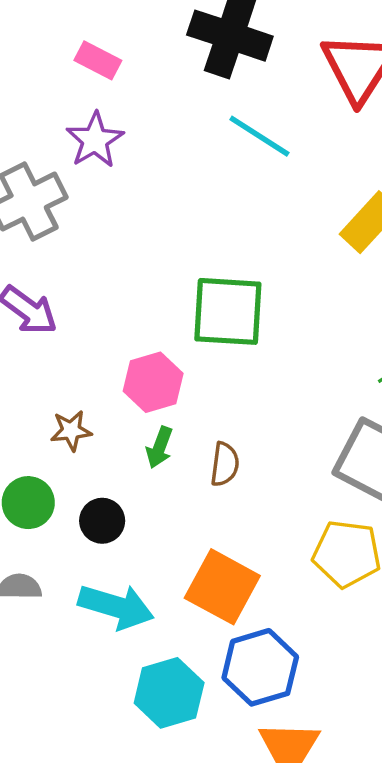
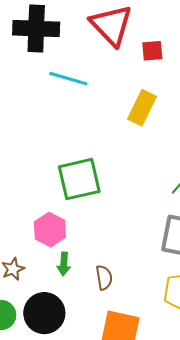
brown semicircle: (225, 464) -> (104, 278), moved
black circle: (102, 521) -> (44, 313), size x1.6

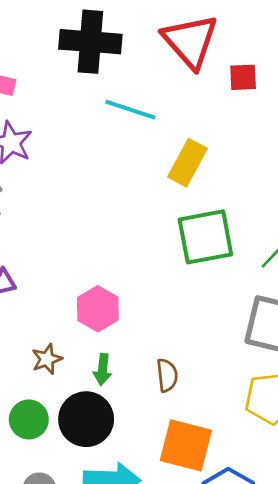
yellow rectangle: (142, 108) -> (188, 163), moved
green square: (79, 179) -> (205, 237), moved
green arrow: (64, 264) -> (103, 370), moved

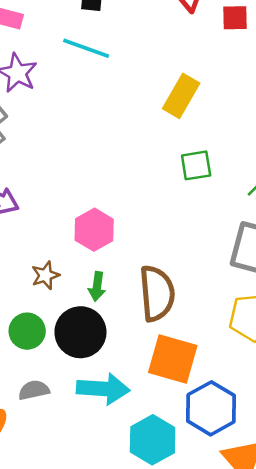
cyan line: (130, 110) -> (86, 48), moved
green square: (205, 237) -> (196, 165), size x0.6
brown semicircle: (167, 375) -> (157, 293), size x1.8

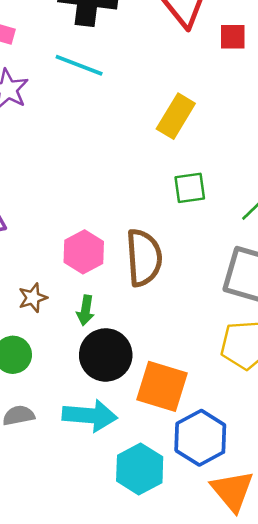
brown semicircle: (157, 293) -> (144, 258), moved
black circle: (80, 332) -> (106, 355), moved

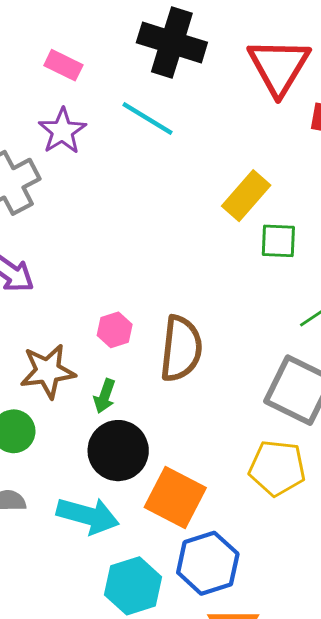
green square: (190, 188) -> (278, 241), moved
pink hexagon: (84, 252) -> (115, 330), size x0.7
brown star: (33, 298) -> (48, 371), size x1.6

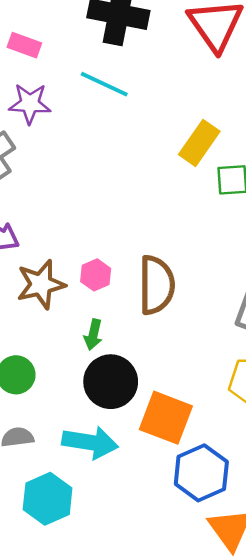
purple star: (62, 131) -> (30, 104), turned -30
brown star: (48, 371) -> (41, 284), moved
cyan hexagon: (133, 586) -> (48, 499), moved

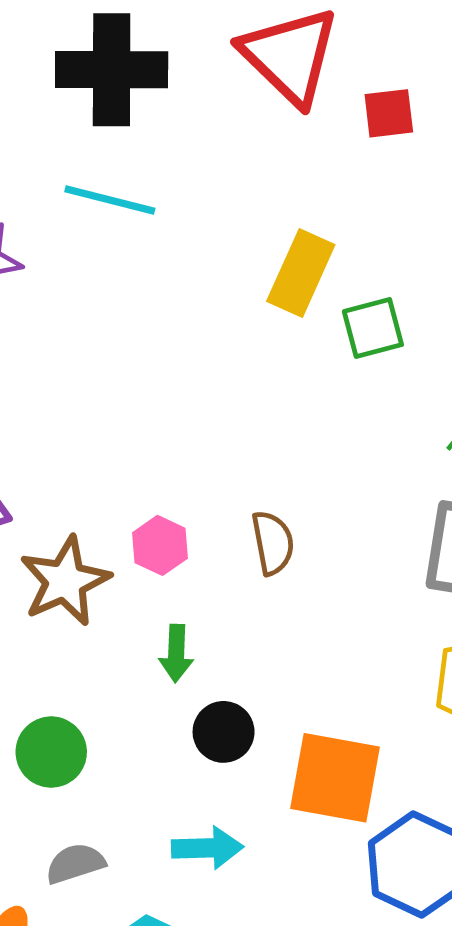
brown semicircle: (157, 285) -> (273, 543), size x0.6
black circle: (111, 382) -> (224, 732), size x0.6
cyan arrow: (90, 442) -> (207, 848), size x0.7

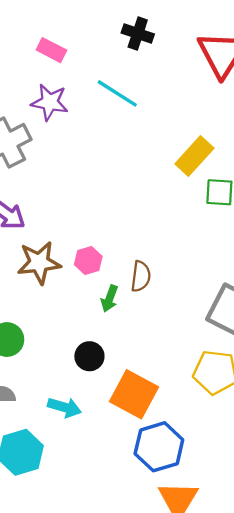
black cross: (112, 70) -> (138, 33), size x0.6
green arrow: (176, 653) -> (110, 299), moved

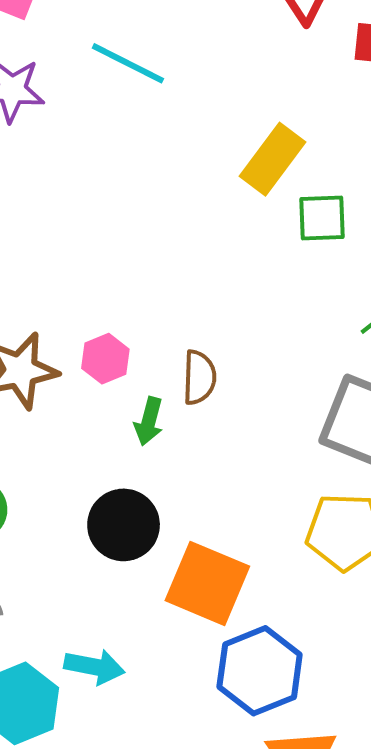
black circle: (89, 356) -> (124, 525), size x1.4
cyan arrow: (65, 407) -> (94, 667), moved

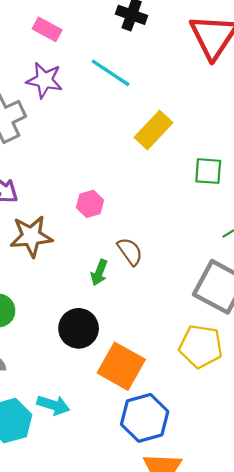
yellow rectangle: (272, 159) -> (154, 130), moved
pink hexagon: (105, 359) -> (90, 204), moved
brown semicircle: (199, 377) -> (130, 251), turned -44

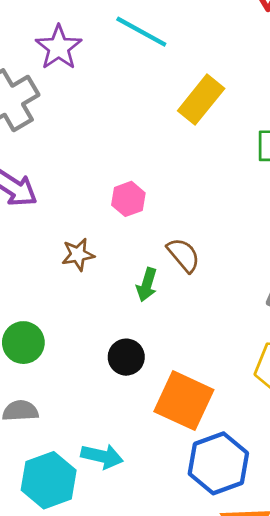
purple star: (44, 80) -> (59, 47), turned 30
brown star: (31, 236) -> (78, 255), moved, size x0.6
black circle: (79, 328) -> (126, 357), size x0.7

